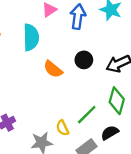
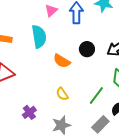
yellow semicircle: (62, 128) -> (62, 94), moved

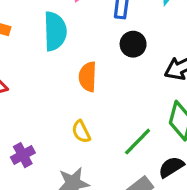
black circle: (87, 49) -> (133, 44), moved
orange semicircle: (62, 61) -> (88, 77), turned 54

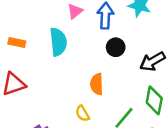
orange semicircle: (88, 77) -> (97, 84), moved

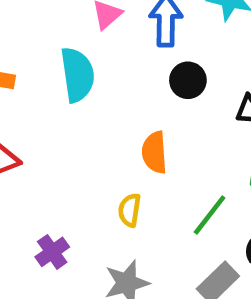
yellow semicircle: (82, 114) -> (130, 210), turned 42

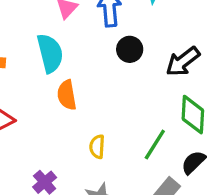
orange semicircle: (154, 152) -> (67, 95), moved

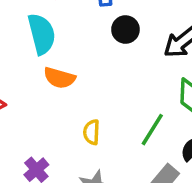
orange semicircle: (67, 95) -> (59, 78), turned -64

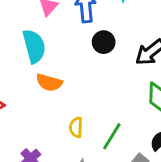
green line: (152, 130) -> (112, 136), moved

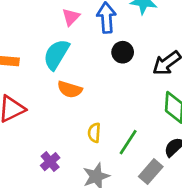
cyan semicircle: (34, 46) -> (56, 54), turned -136

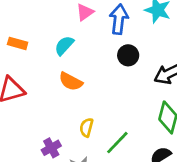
cyan semicircle: (56, 54) -> (64, 46), size x0.7
purple cross: (50, 162) -> (51, 148), moved

